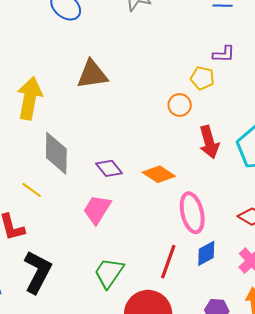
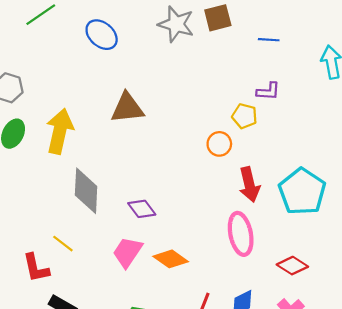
orange diamond: (159, 174) -> (171, 259), moved
yellow line: (32, 190) -> (63, 244), moved
pink ellipse: (192, 213) -> (241, 234), moved

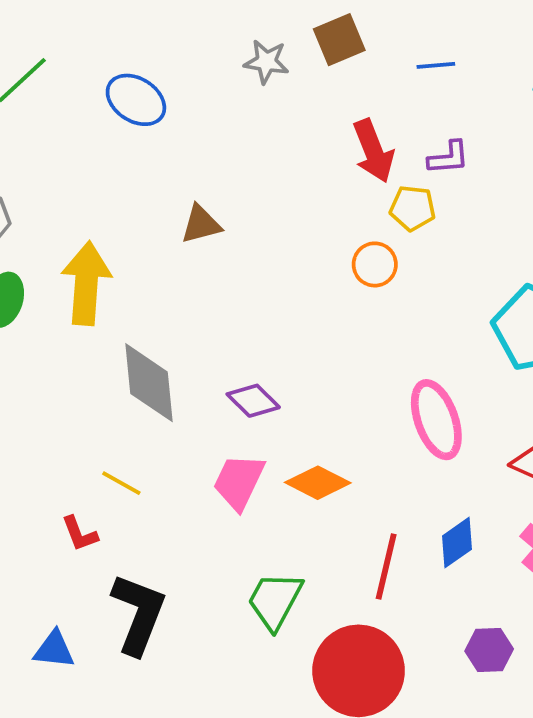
gray star: (176, 24) -> (266, 62), size x0.7
brown triangle: (127, 108) -> (201, 224), size x0.7
red arrow: (249, 185) -> (373, 151), moved
red L-shape: (36, 268) -> (80, 534), size x0.7

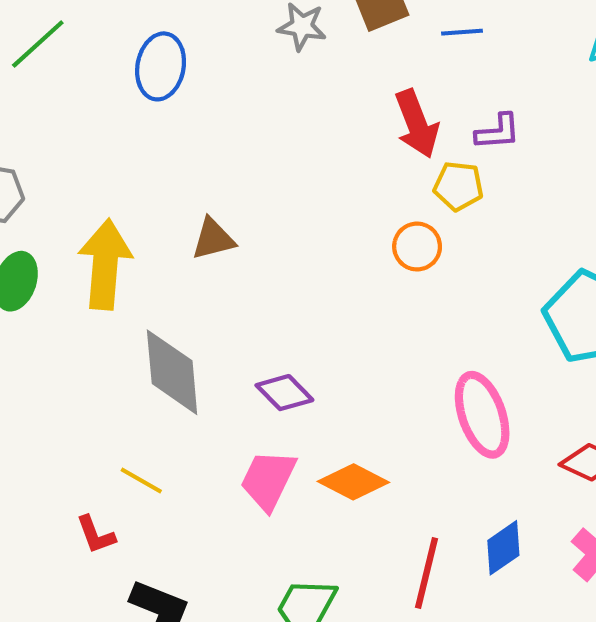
blue line: (436, 65) -> (462, 32), moved
blue ellipse: (136, 100) -> (161, 66), turned 68
brown triangle: (201, 224) -> (213, 239), moved

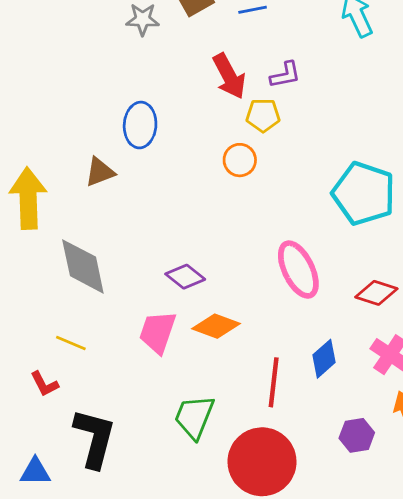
blue ellipse: (161, 66) -> (140, 125), moved
purple diamond: (284, 393) -> (185, 277), moved

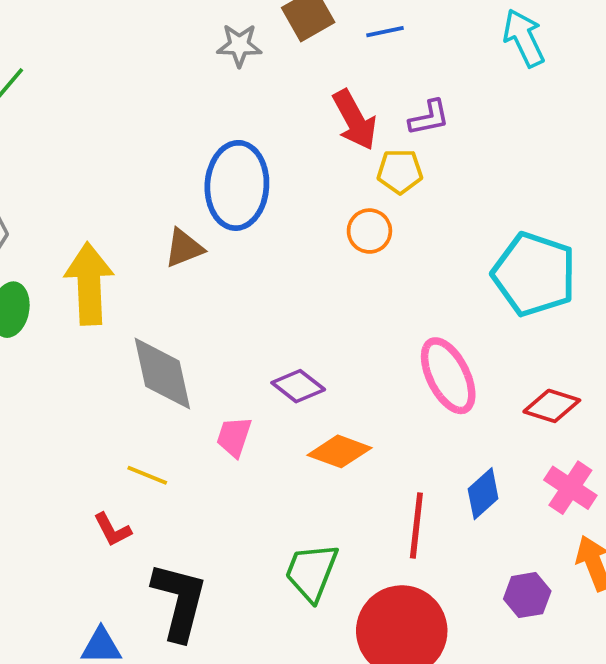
blue ellipse: (140, 125) -> (237, 185), size x1.4
pink trapezoid: (158, 332) -> (234, 437), moved, size x0.7

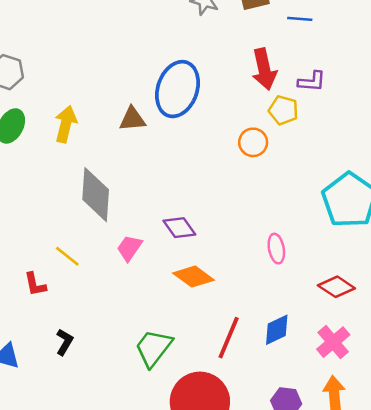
yellow arrow: (89, 284) -> (66, 124), size x0.7
pink ellipse: (448, 376) -> (276, 249), size x0.6
black L-shape: (179, 601) -> (64, 342), size x0.5

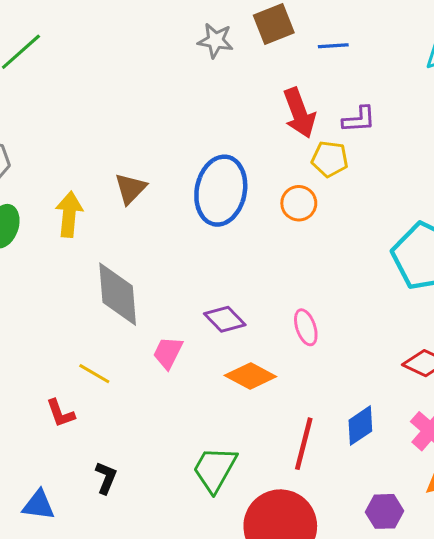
blue ellipse: (177, 89) -> (221, 191), moved
brown triangle: (132, 119) -> (130, 189), moved, turned -32
pink ellipse: (276, 249) -> (306, 327), moved

